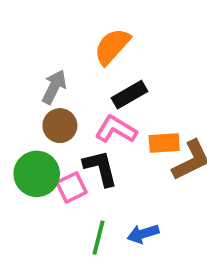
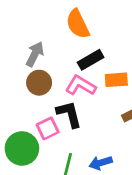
orange semicircle: (112, 46) -> (78, 24), turned -68
orange rectangle: (164, 143) -> (116, 80), moved
green circle: (37, 174) -> (22, 148), moved

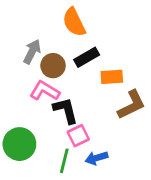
brown circle: (39, 83) -> (53, 66), moved
pink L-shape: (81, 86) -> (45, 91), moved
pink square: (48, 128) -> (78, 136), moved

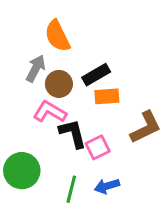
orange semicircle: (74, 22) -> (57, 36), moved
orange rectangle: (112, 77) -> (107, 96), moved
pink square: (78, 136) -> (98, 147), moved

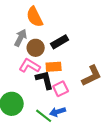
orange rectangle: (107, 96) -> (54, 67), moved
blue arrow: (107, 186) -> (58, 112), moved
green line: (71, 189) -> (44, 116), turned -66

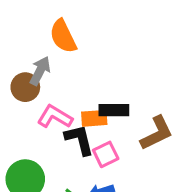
black rectangle: (60, 42) -> (114, 110), moved, turned 30
brown circle: (36, 48) -> (25, 87), moved

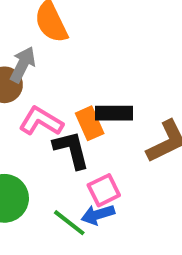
orange rectangle: (94, 118) -> (90, 123), turned 70
pink square: (106, 154) -> (104, 190), moved

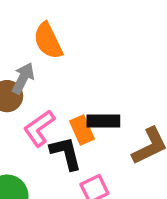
pink L-shape: (41, 121) -> (39, 128), turned -66

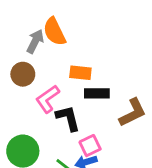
gray arrow: (23, 78) -> (35, 41), moved
orange rectangle: (82, 130) -> (80, 73), moved, turned -60

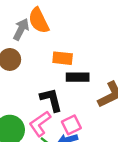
pink L-shape: (48, 99) -> (40, 124), moved

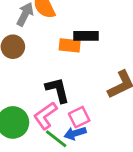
black rectangle: (78, 77) -> (86, 36), moved

